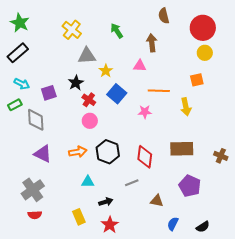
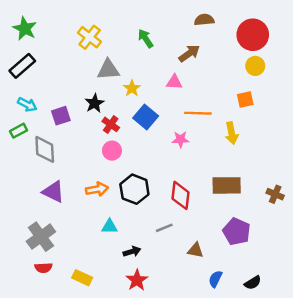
brown semicircle: (164, 16) -> (204, 20), turned 98
brown arrow: (152, 43) -> (189, 53), turned 60
yellow rectangle: (79, 217) -> (82, 278), moved, turned -42

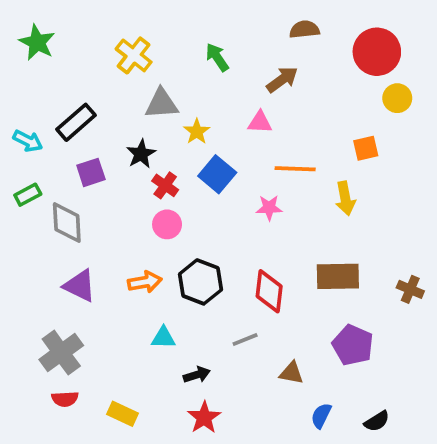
black rectangle: (22, 66) -> (76, 122), moved
yellow circle: (255, 66) -> (397, 98), moved
cyan arrow: (27, 105) -> (28, 141), moved

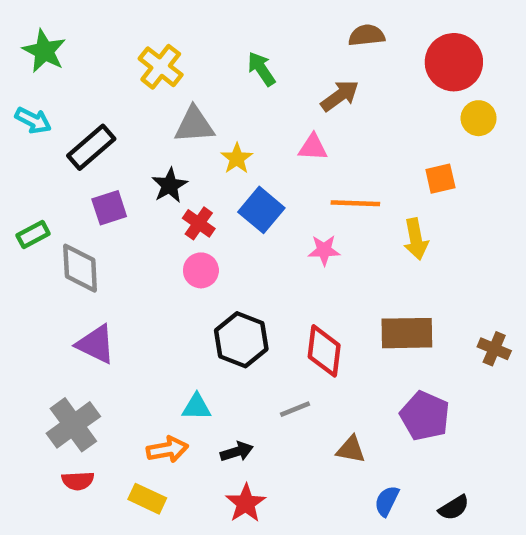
cyan arrow: (28, 141) -> (33, 120), moved
orange arrow: (145, 282) -> (167, 449), moved

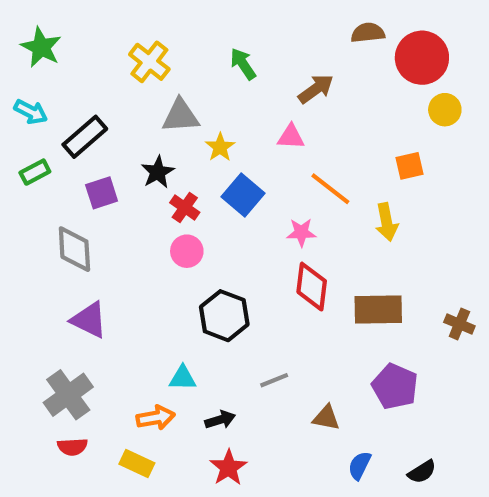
brown semicircle: (367, 35) -> (368, 33), moved
orange line: (355, 203) -> (330, 189), turned 36
green rectangle: (33, 235) -> (35, 172), moved
red diamond: (324, 351) -> (312, 287), moved

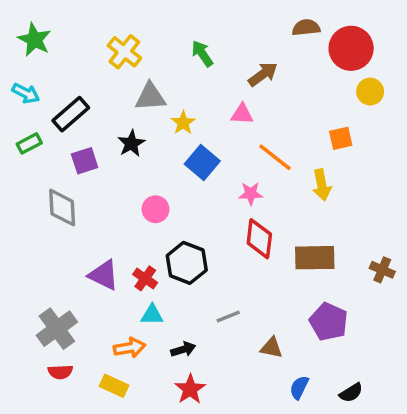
red cross: (185, 207) -> (145, 278), moved
purple triangle: (89, 320) -> (104, 275), moved

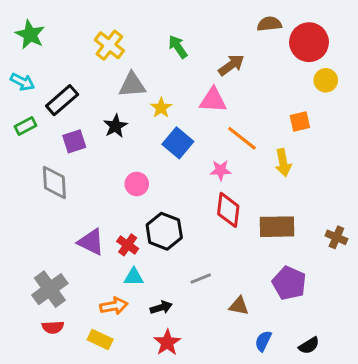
pink triangle: (242, 114) -> (213, 100), size x1.4

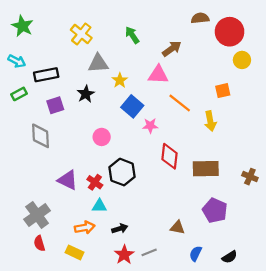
black rectangle: (62, 100) -> (46, 75), turned 30
pink star: (221, 170) -> (150, 126), moved
gray line: (201, 278) -> (149, 252), moved
red semicircle: (53, 327) -> (39, 243), turned 77

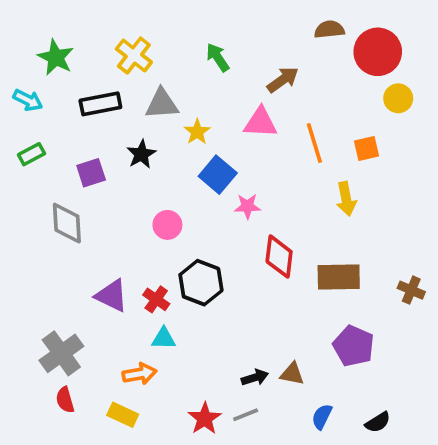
green star: (22, 26) -> (56, 57), moved
black rectangle: (46, 75) -> (100, 104), moved
orange line: (180, 103) -> (314, 143), moved, turned 35
black arrow: (120, 229) -> (255, 378), moved

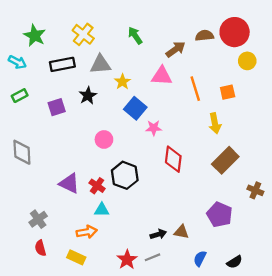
brown semicircle: (329, 29) -> (204, 36), moved
gray diamond: (67, 223) -> (22, 152), moved
brown rectangle: (339, 277) -> (225, 160), moved, turned -44
brown cross: (411, 290) -> (255, 190), moved
gray cross: (61, 353) -> (38, 219), size x0.7

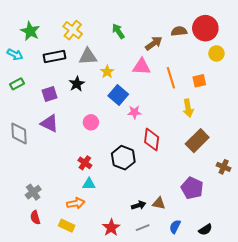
black hexagon: (125, 175) -> (123, 158), moved
purple triangle: (69, 183) -> (49, 123), moved
gray line: (152, 257) -> (143, 228), moved

